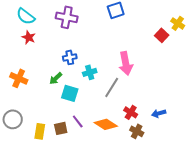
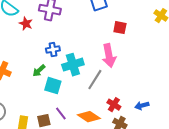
red square: (162, 35) -> (120, 28), moved, turned -32
red star: (29, 37) -> (26, 24), moved
cyan cross: (90, 72) -> (73, 65), size x1.5

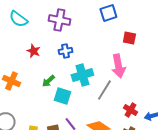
red star: (26, 24) -> (33, 51), moved
blue cross: (53, 50) -> (65, 51), moved
red cross: (114, 105) -> (130, 110), moved

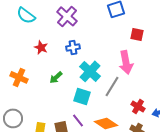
purple cross: (59, 20) -> (67, 16), turned 30
cyan cross: (82, 75) -> (90, 71), turned -30
cyan square: (62, 96) -> (82, 96), moved

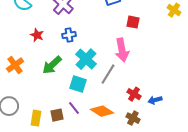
orange cross: (19, 77) -> (15, 65), turned 30
green arrow: (56, 77) -> (52, 65), size x1.5

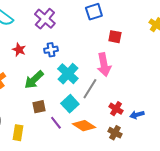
cyan square: (78, 84) -> (70, 104), moved, turned 30
brown square: (57, 115) -> (39, 107), moved

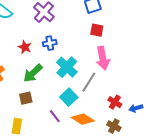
red square: (115, 37) -> (97, 30), moved
red star: (19, 50) -> (25, 47), moved
brown square: (39, 107) -> (26, 98), moved

